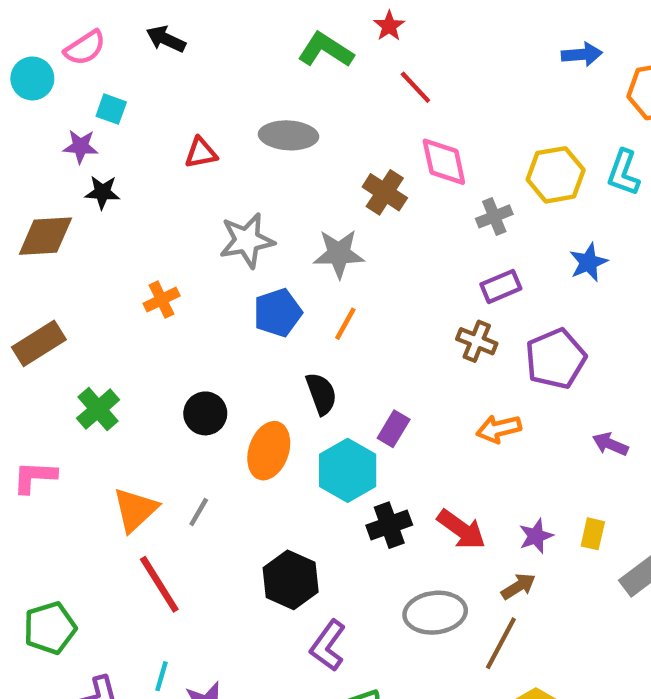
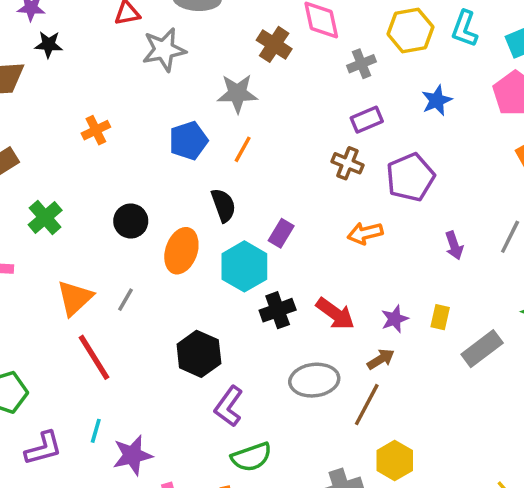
gray star: (247, 240) -> (164, 50), moved
purple arrow: (610, 444) -> (454, 245), turned -132

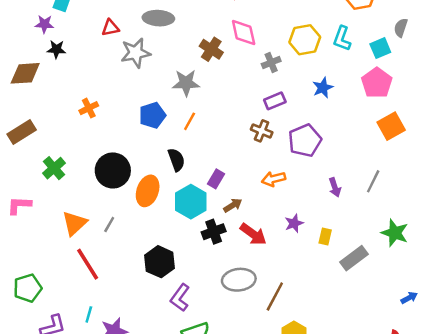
black circle: (131, 221) -> (113, 170), size x1.5
purple star: (395, 319) -> (294, 223), moved
brown arrow: (381, 359) -> (233, 205), moved

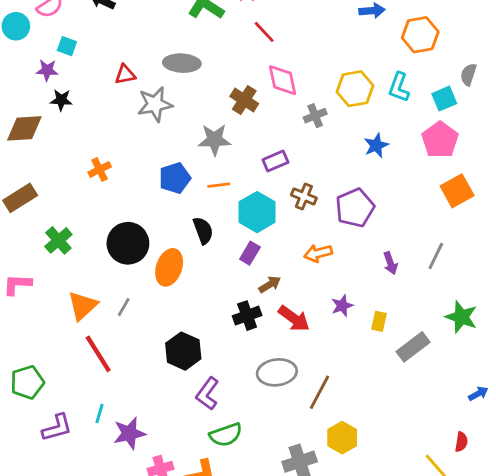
purple rectangle: (275, 101) -> (275, 161), moved
orange line: (190, 121) -> (219, 185), turned 54
cyan hexagon: (191, 202) -> (257, 212), moved

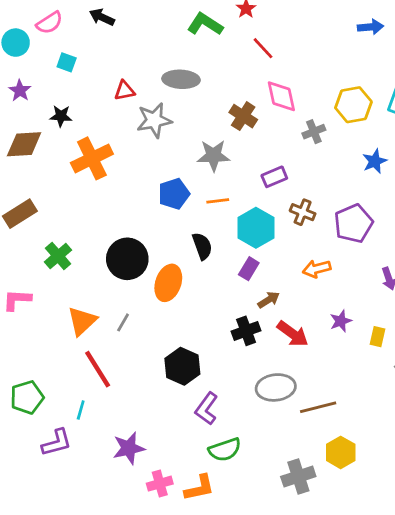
purple star: (47, 70) -> (20, 91), moved, turned 30
orange cross: (100, 170) -> (92, 158), moved, size x1.8
brown line: (319, 392) -> (318, 407), turned 48
cyan line: (100, 413) -> (81, 410), moved

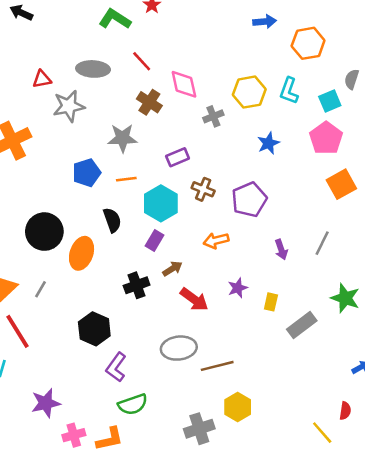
red line: (263, 48) -> (142, 61), moved
black cross: (246, 331) -> (137, 285), moved

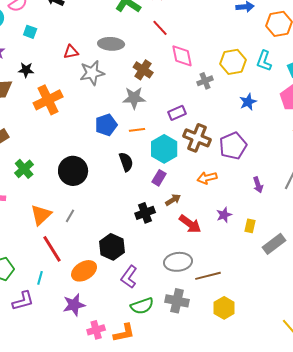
red line: (142, 61) -> (160, 28), moved
brown cross: (149, 102) -> (143, 70), moved
brown cross: (203, 189) -> (197, 138), size x1.5
orange ellipse: (82, 253) -> (84, 271), moved, turned 40
gray cross: (199, 429) -> (177, 301), moved, turned 30

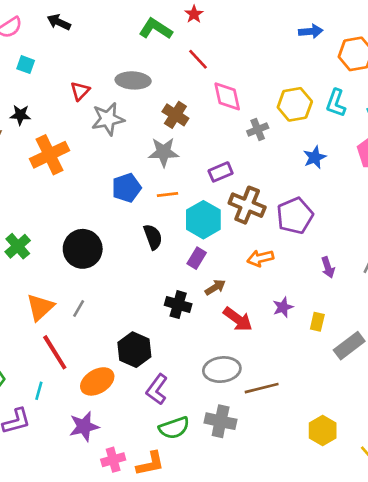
red triangle: (71, 52) -> (80, 91), turned -35
black cross: (145, 213) -> (178, 305), turned 36
yellow hexagon: (224, 308) -> (323, 430), moved

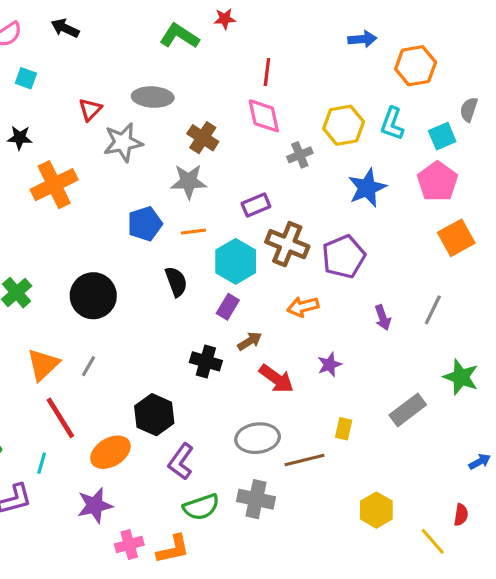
red star: (194, 14) -> (225, 19), turned 30
red line: (198, 59) -> (267, 72), moved, turned 50
blue star: (315, 157) -> (367, 188), size x1.4
yellow rectangle: (317, 322) -> (344, 429), moved

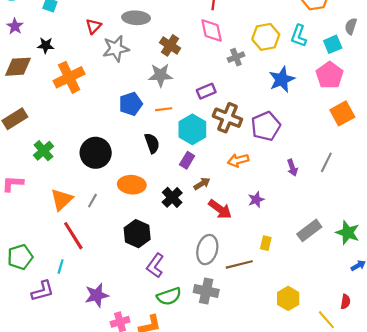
black cross: (206, 361) -> (172, 197), turned 30
green star: (461, 377) -> (348, 233), moved
gray ellipse: (258, 438) -> (207, 250), turned -68
orange ellipse: (110, 452) -> (132, 185), moved, turned 35

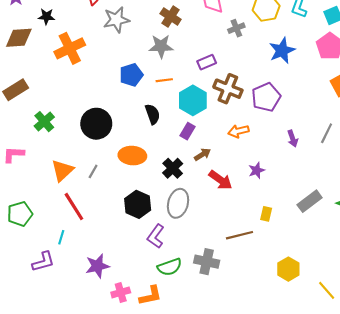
gray ellipse: (207, 250) -> (178, 203), moved
green pentagon: (20, 257) -> (20, 214), moved

